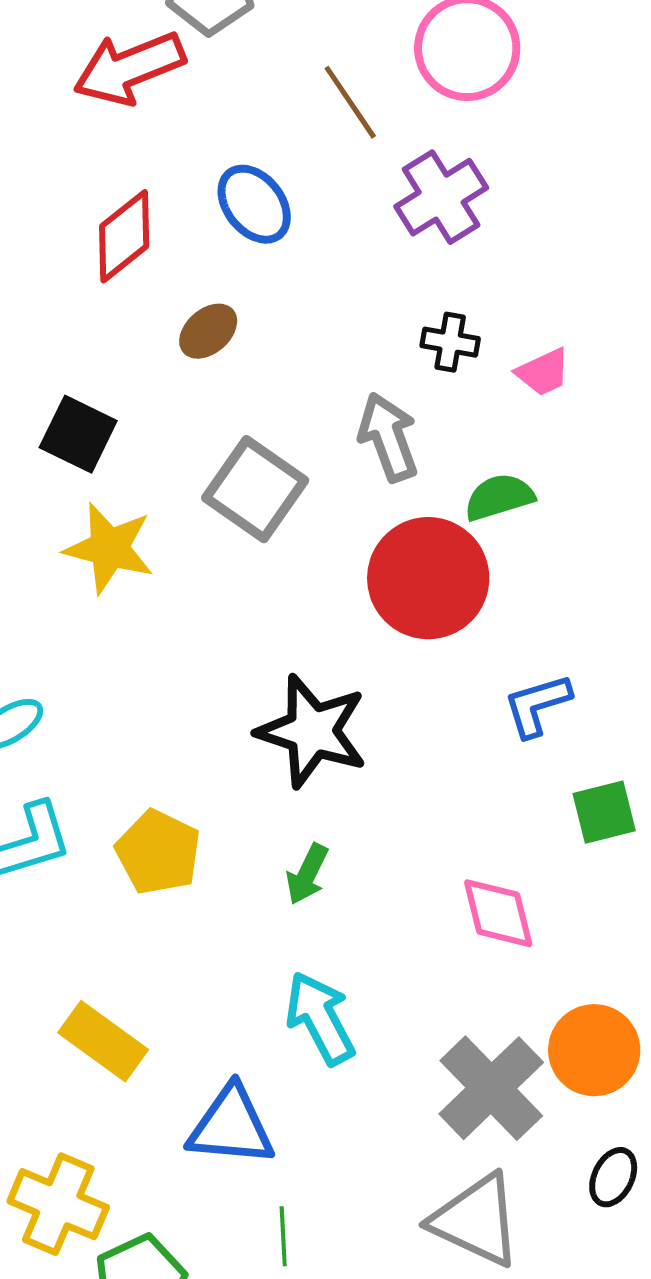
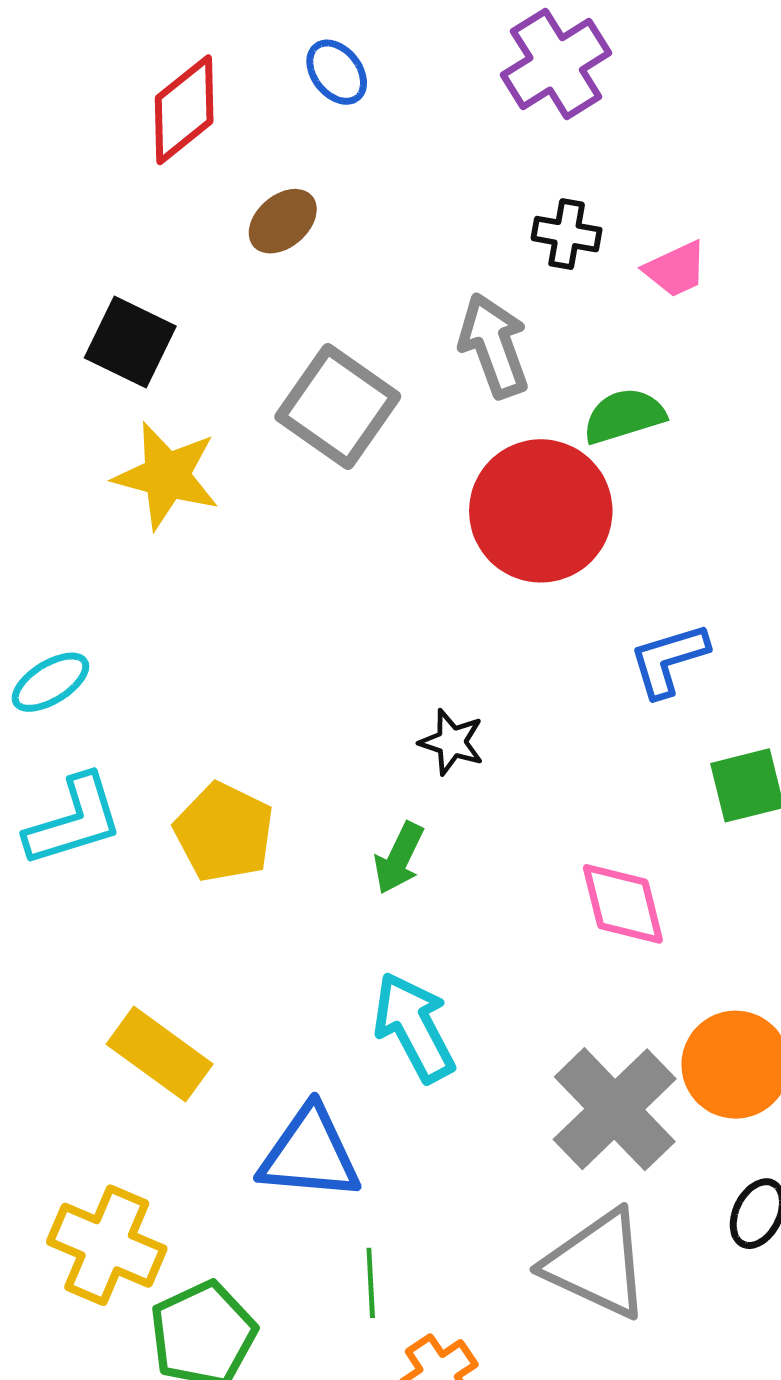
blue ellipse: (254, 204) -> (337, 72), size x0.7
black star: (312, 731) -> (452, 742), moved, size x0.5

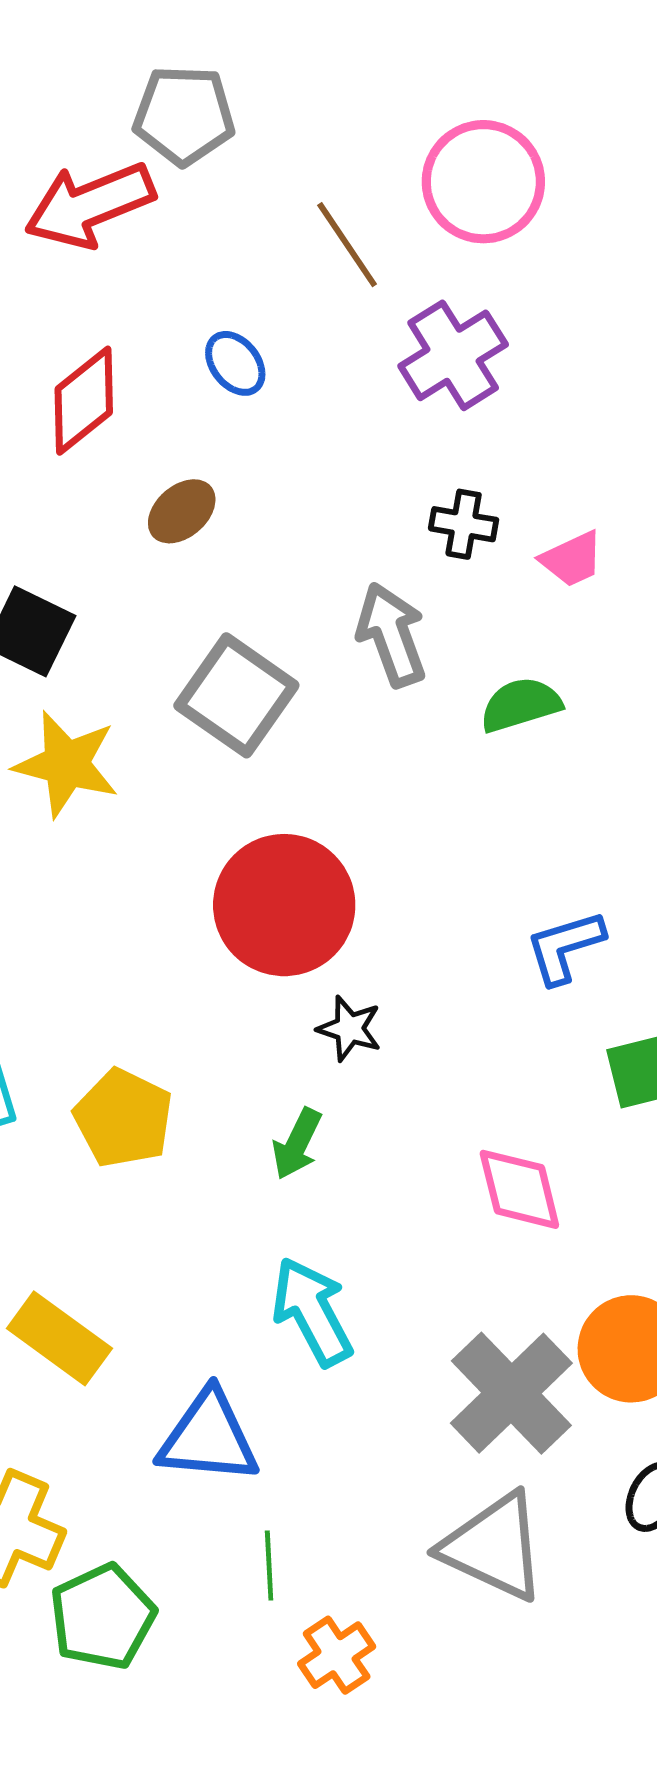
red circle: (541, 511) -> (284, 905), moved

